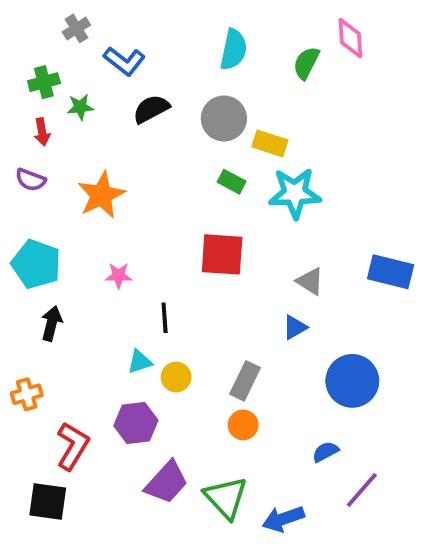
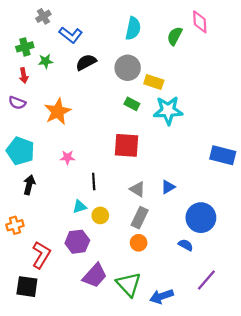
gray triangle: (310, 281) -> (137, 189), moved
blue semicircle: (325, 452) -> (186, 245), moved, turned 56

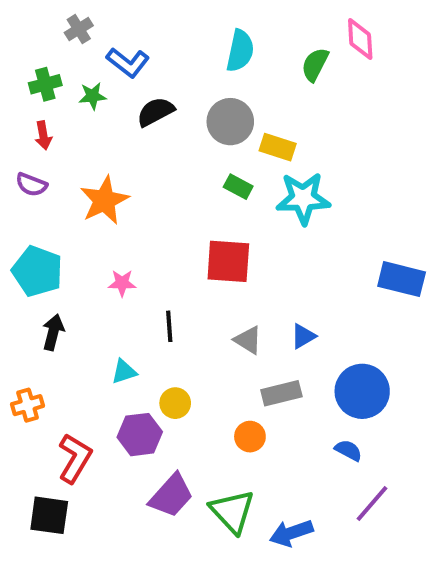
green star: (46, 61) -> (93, 96), moved
cyan triangle: (79, 207) -> (124, 372), moved
yellow circle: (100, 215) -> (175, 403), moved
gray rectangle: (140, 218) -> (281, 393), moved, turned 50
blue semicircle: (186, 245) -> (348, 450), moved

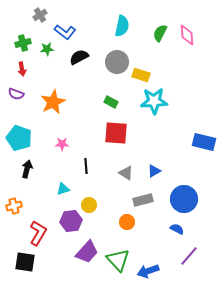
pink diamond: (360, 39) -> (187, 35), moved
green rectangle: (238, 187) -> (111, 102), moved

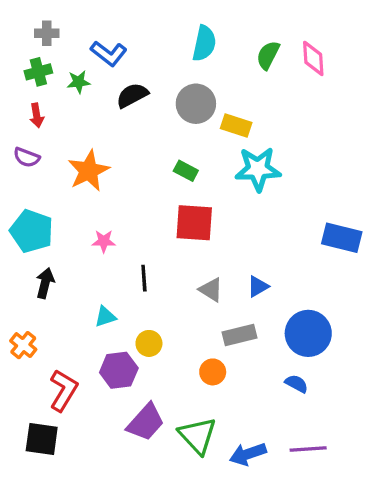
gray cross: (40, 15) -> (47, 33), moved, turned 32
orange cross: (14, 206) -> (23, 345), turned -35
purple line: (189, 256) -> (308, 449), moved, turned 45

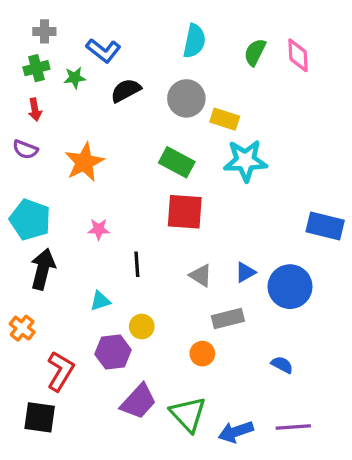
green rectangle: (186, 171) -> (177, 162), size x1.5
black arrow: (45, 283) -> (43, 269), size x1.4
blue circle: (308, 333) -> (290, 287), moved

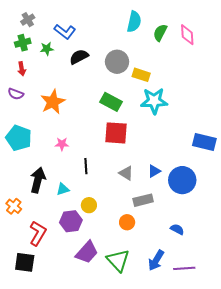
gray cross: (44, 31) -> (28, 20), turned -32
cyan semicircle: (194, 41) -> (134, 22), moved
black arrow: (43, 269) -> (38, 180), moved
blue arrow: (236, 432) -> (156, 260), moved, turned -40

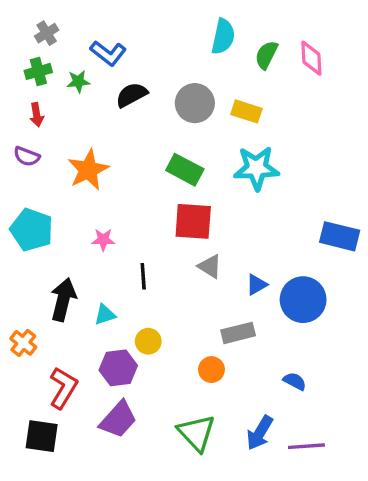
yellow rectangle: (141, 75) -> (246, 111), moved
gray triangle: (126, 173) -> (210, 266), moved
purple trapezoid: (87, 252) -> (118, 420), moved

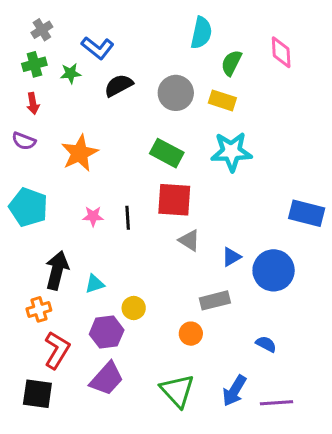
green semicircle: (266, 55) -> (231, 63), moved
black line: (143, 276) -> (128, 218), moved
orange cross: (23, 343) -> (39, 309), moved, turned 35

